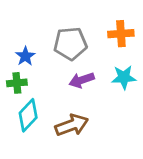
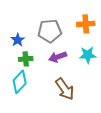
green cross: (17, 83) -> (26, 59), moved
brown arrow: (72, 125) -> (65, 89), moved, turned 75

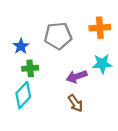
purple arrow: (58, 57) -> (77, 76), moved
brown arrow: (65, 89) -> (75, 103), size x0.7

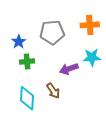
cyan diamond: (23, 95) -> (27, 98), moved, turned -40
brown arrow: (75, 103) -> (53, 91), moved

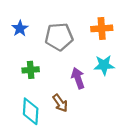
blue star: (19, 42) -> (20, 28), moved
purple arrow: (69, 69) -> (78, 78), turned 90

